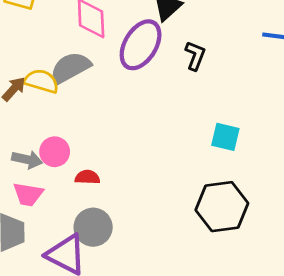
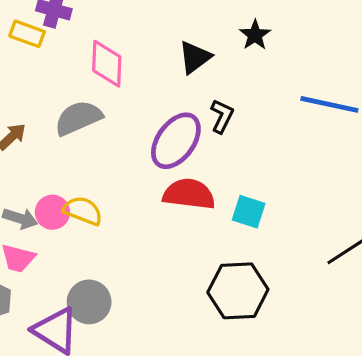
purple ellipse: (141, 45) -> (176, 141), moved
yellow semicircle: (41, 81) -> (83, 211), moved
red semicircle: (87, 177) -> (189, 194), moved, size x1.8

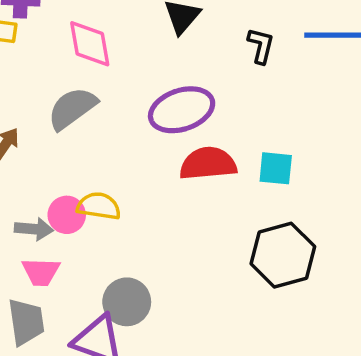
black L-shape: (222, 116) -> (261, 46), moved
purple ellipse: (176, 141) -> (182, 110), turned 48

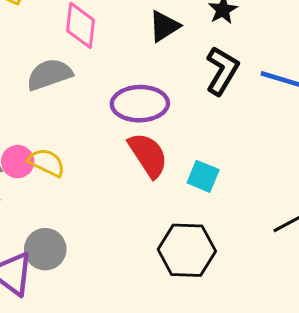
black L-shape: (261, 46) -> (222, 71), size x1.5
red semicircle: (208, 164) -> (148, 155), turned 45

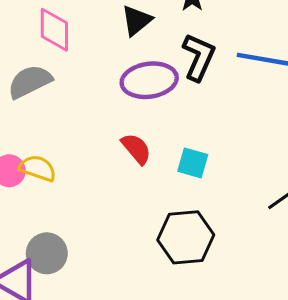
purple ellipse: (140, 104) -> (149, 80), moved
red semicircle: (148, 155) -> (136, 149), size x0.7

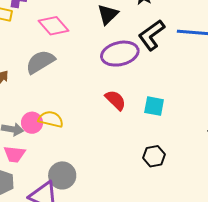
pink diamond: (54, 30) -> (53, 26), turned -36
black L-shape: (199, 57) -> (151, 35), turned -144
black hexagon: (186, 237) -> (154, 156), size x0.6

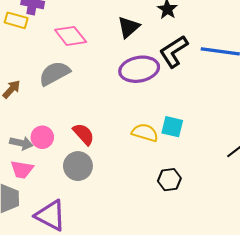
red semicircle: (115, 100) -> (84, 134), moved
yellow semicircle: (51, 119) -> (145, 133), moved
gray circle: (62, 175) -> (78, 166), moved

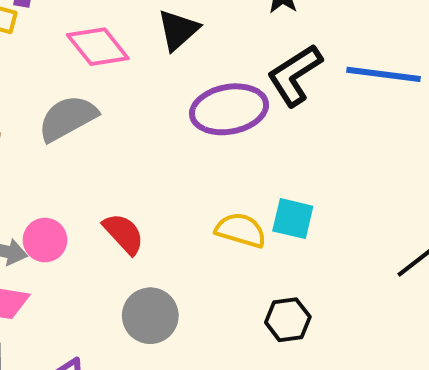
black triangle: (129, 27) -> (178, 30), moved
gray circle: (78, 166) -> (150, 316), moved

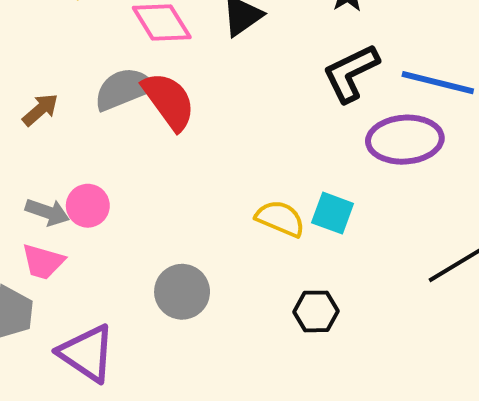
purple ellipse: (229, 109) -> (405, 140), moved
red semicircle: (124, 234) -> (169, 101), moved, size x1.4

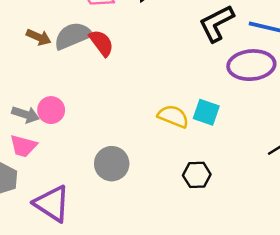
red semicircle: (169, 101) -> (101, 43), size x0.7
brown arrow: (40, 110) -> (39, 37), moved, turned 65

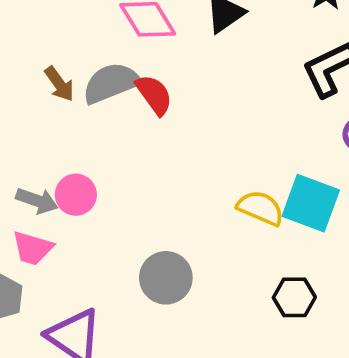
brown arrow: (39, 37) -> (59, 84), turned 30
cyan square: (206, 112) -> (311, 203), size x1.4

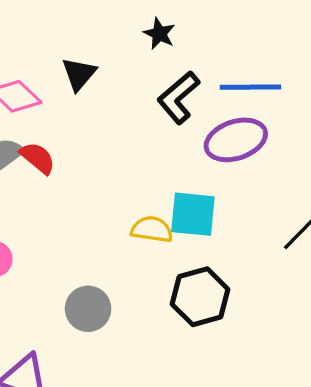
black hexagon: (294, 297) -> (200, 297), size x1.6

